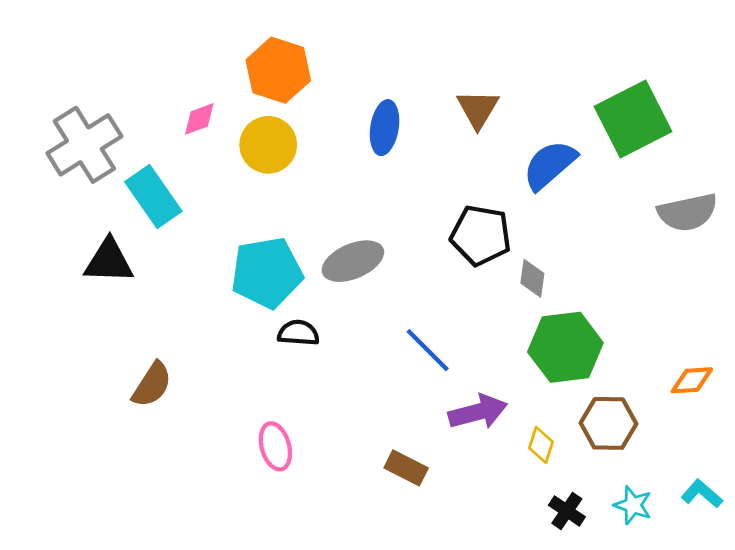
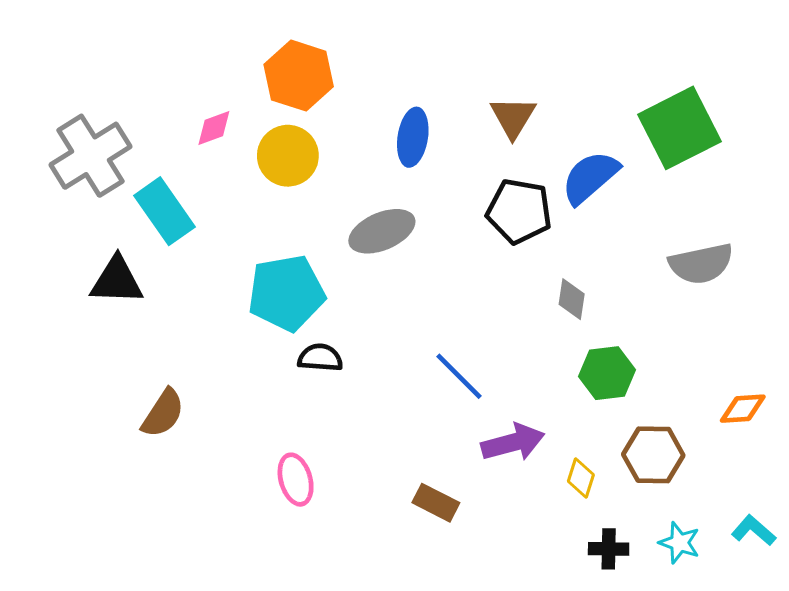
gray semicircle: (687, 212) -> (701, 264), moved
black pentagon: (481, 235) -> (519, 211), moved
gray ellipse: (353, 261) -> (382, 231), moved
green hexagon: (565, 347) -> (607, 373), size x0.7
black cross: (567, 511) -> (609, 549), turned -33

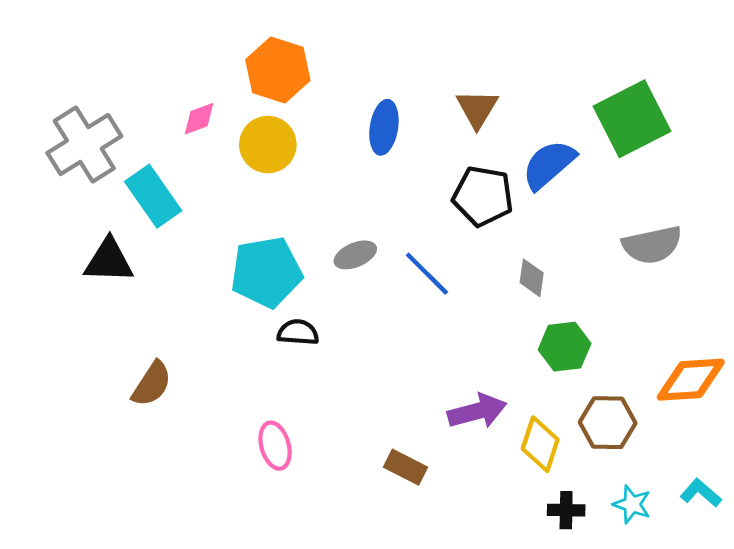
gray ellipse: (382, 231) -> (355, 255), moved, size x0.7
blue line: (459, 376) -> (427, 274), moved
orange diamond: (743, 409) -> (691, 380), size x1.6
yellow diamond: (581, 478) -> (540, 444), size x1.5

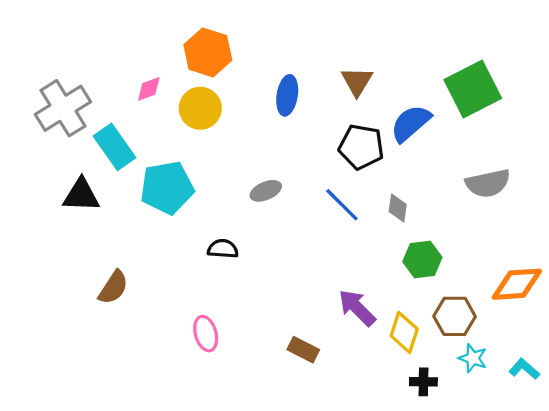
cyan pentagon: (266, 272) -> (167, 188), moved
blue line: (427, 274) -> (342, 205), moved
purple arrow: (477, 411) -> (357, 308), turned -120
cyan star: (632, 504) -> (473, 358), moved

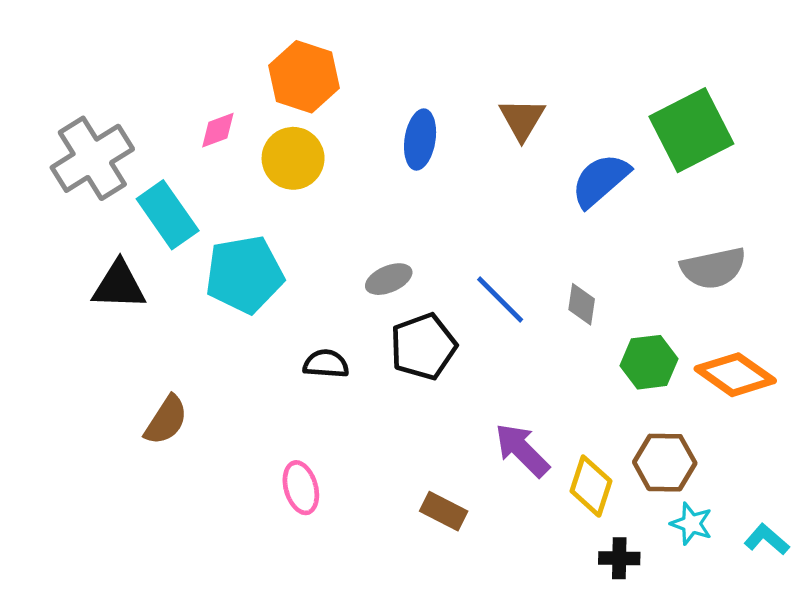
black pentagon: (361, 147) -> (423, 347), moved, turned -30
green hexagon: (422, 260) -> (649, 362), moved
orange diamond: (517, 284) -> (735, 375), moved, turned 39

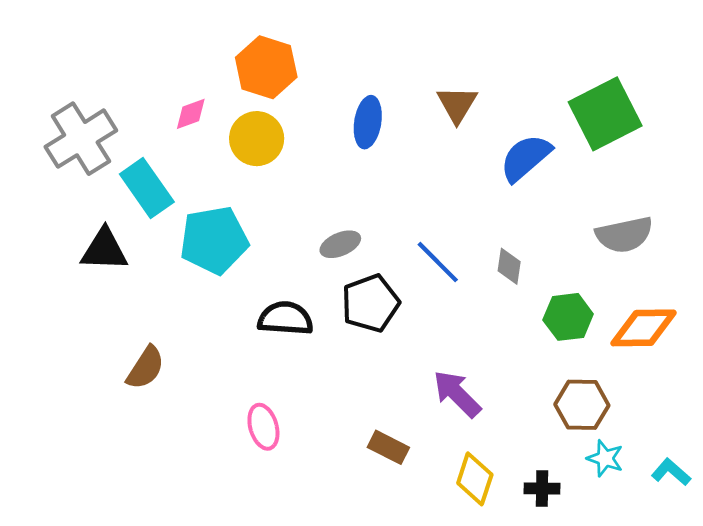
black semicircle: (326, 364) -> (285, 318), size x1.4
orange diamond: (735, 375) -> (644, 328), turned -36
yellow diamond: (591, 486) -> (475, 479), moved

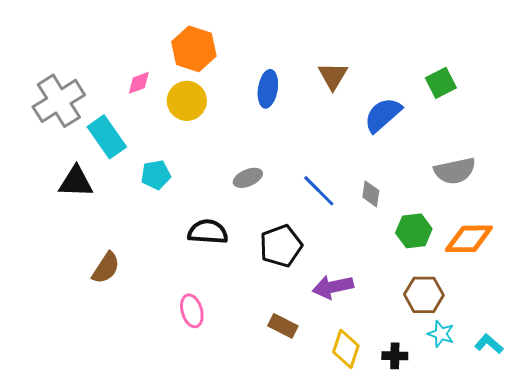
green square: (605, 114) -> (441, 83), size x0.6
cyan pentagon: (214, 240) -> (156, 175), size x0.6
black pentagon: (370, 303) -> (281, 246), moved
purple arrow: (457, 394) -> (333, 287), turned -57

